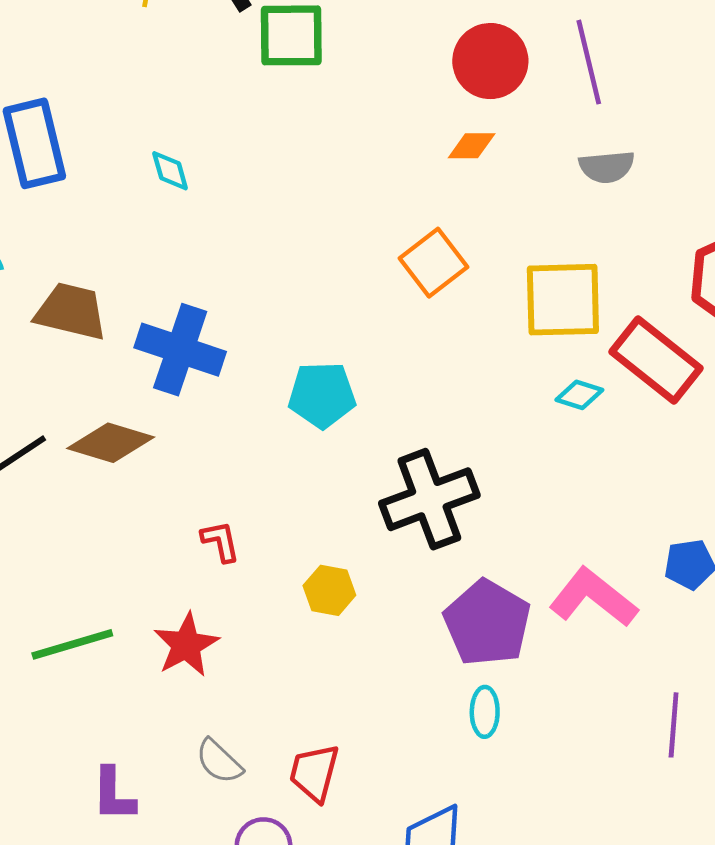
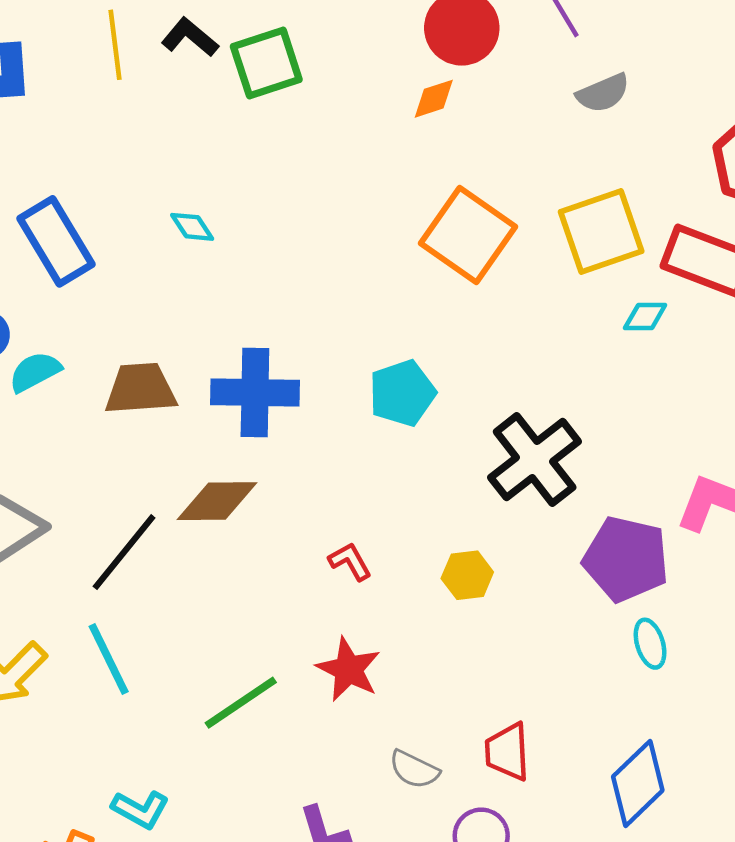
orange diamond: (472, 146) -> (434, 99), moved
orange square: (434, 263) -> (468, 235), size x1.4

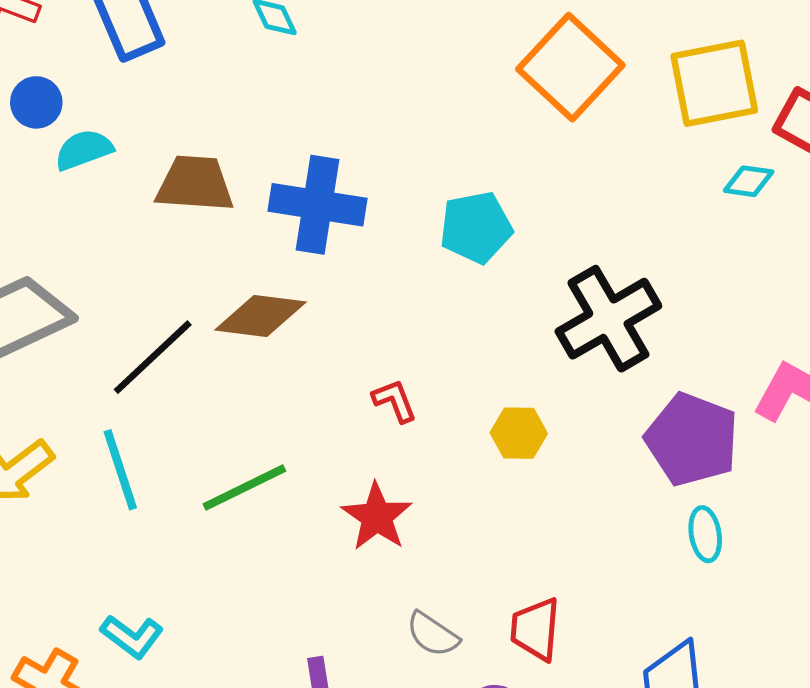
green line: (241, 703) -> (244, 488), moved

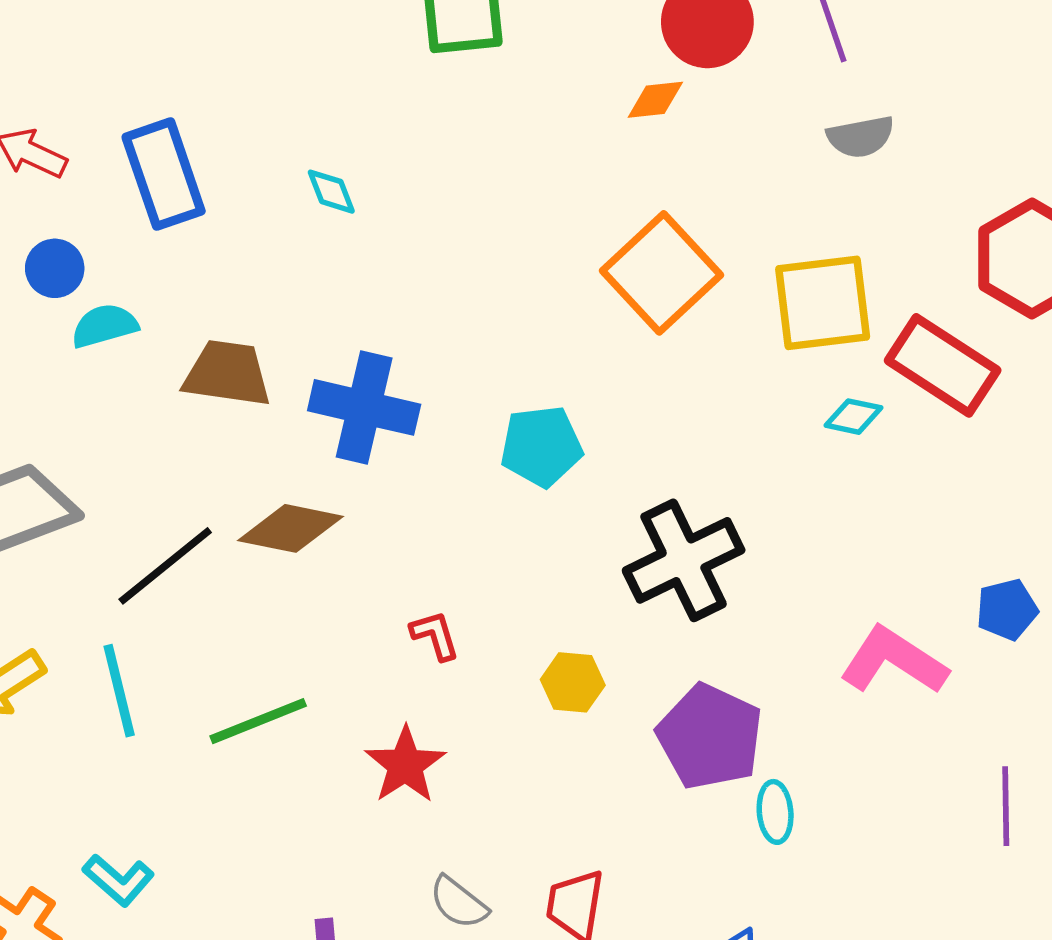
purple pentagon: (692, 439) -> (710, 737), moved

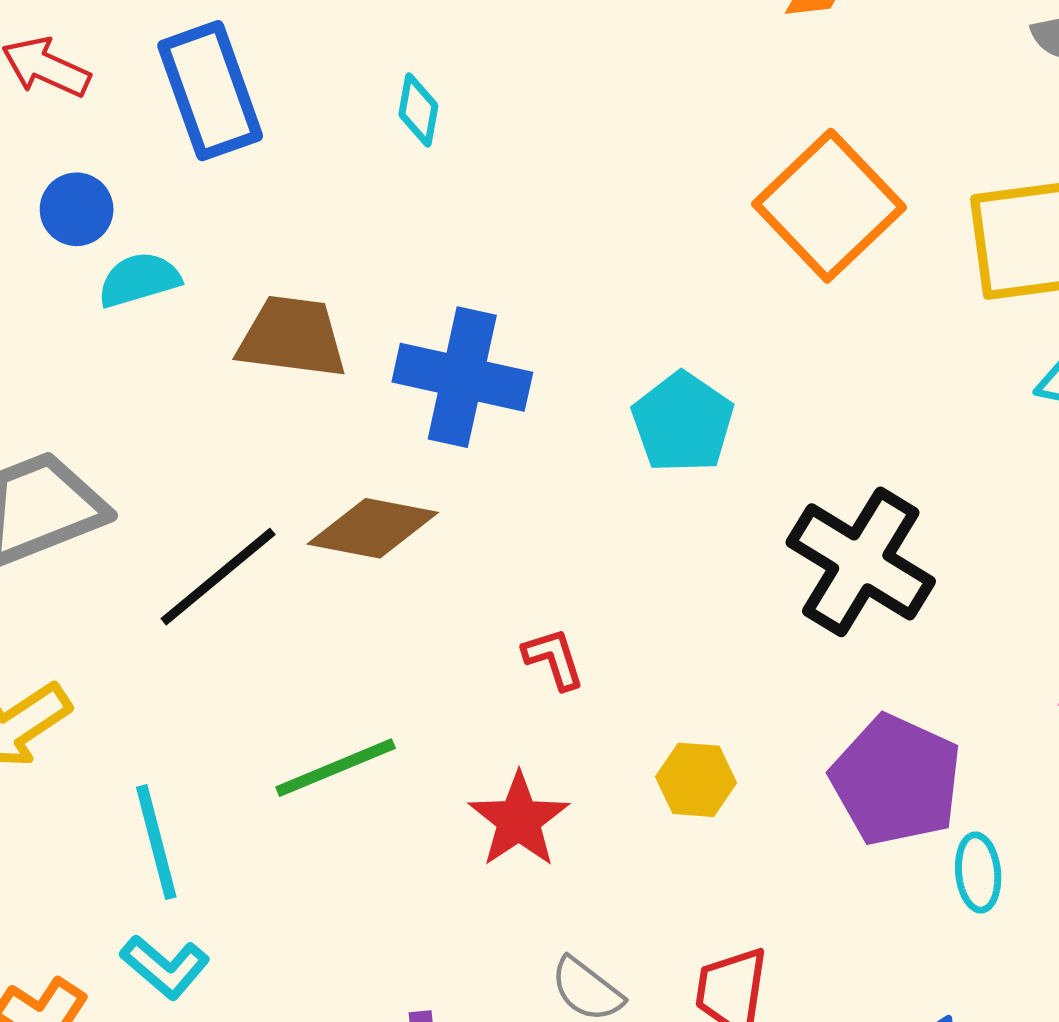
cyan diamond: (331, 192) -> (418, 110), turned 32
cyan pentagon: (541, 446) -> (683, 422), turned -30
black cross: (684, 560) -> (861, 562), turned -32
yellow hexagon: (573, 682) -> (696, 780), moved
cyan line: (119, 691) -> (156, 842), moved

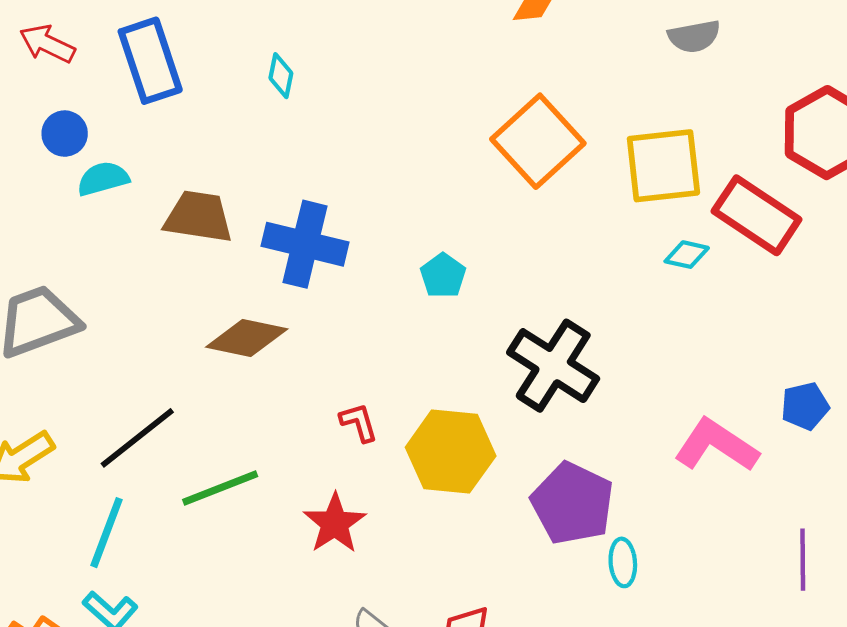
cyan pentagon: (683, 422) -> (443, 276), size x0.7
black line: (218, 577) -> (137, 438), moved
yellow hexagon: (696, 780) -> (451, 452), moved, size x1.8
cyan line: (156, 842) -> (106, 533), turned 34

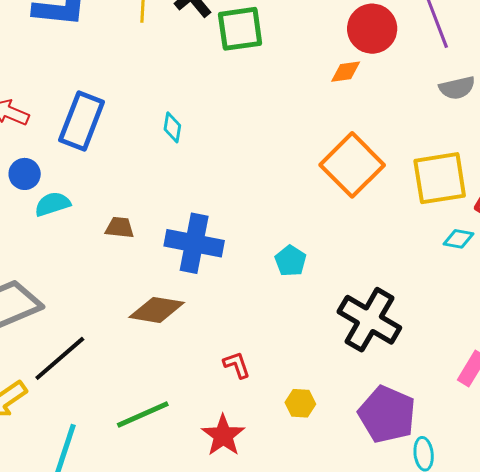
blue rectangle: (150, 61) -> (82, 121), turned 42
brown trapezoid: (198, 217) -> (120, 228), size x0.6
black line: (137, 438) -> (60, 358), moved
yellow hexagon: (451, 452) -> (300, 403), moved, size x0.5

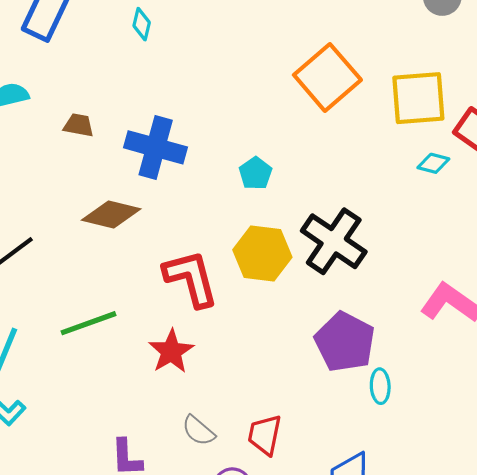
red L-shape: (237, 365) -> (191, 278), size x2.0
yellow hexagon: (300, 403) -> (262, 253), moved, size x1.8

